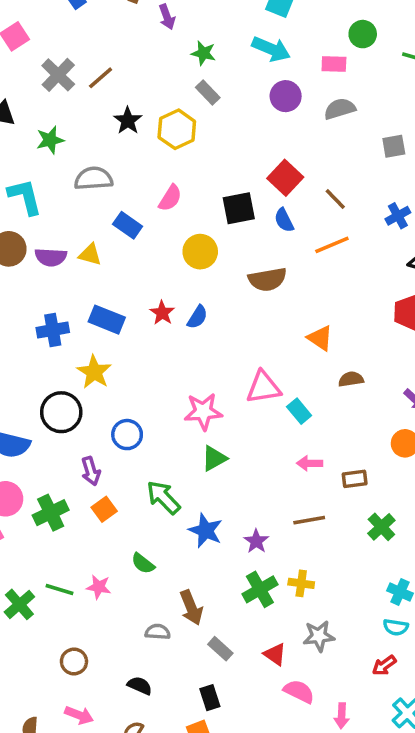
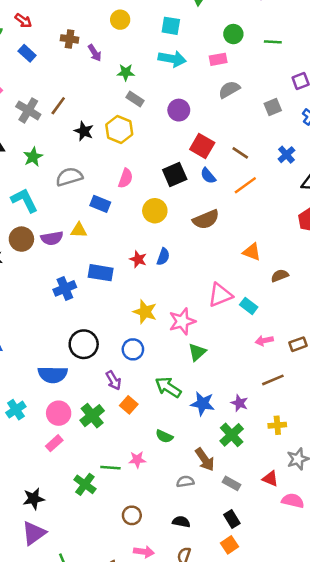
purple circle: (286, 96) -> (179, 110), moved
yellow star: (94, 372) -> (145, 312), moved
green cross: (260, 589) -> (232, 435), moved

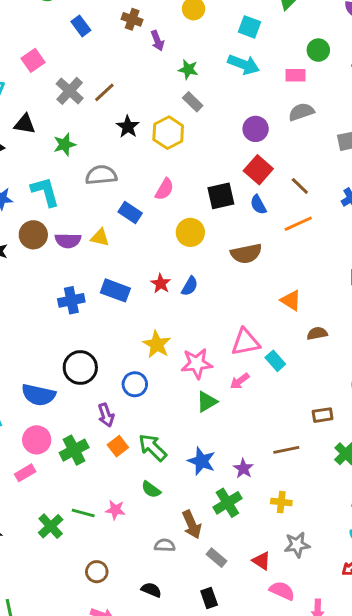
purple circle: (179, 110) -> (256, 129), moved
pink arrow: (264, 341) -> (240, 381), moved, turned -36
green arrow: (168, 387) -> (153, 447), moved

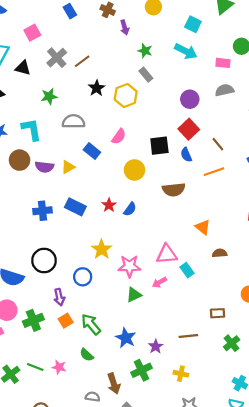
black triangle: (25, 124) -> (23, 68), moved
yellow triangle: (100, 237) -> (68, 167), turned -48

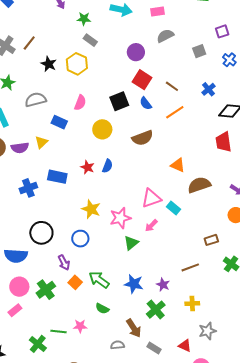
brown semicircle: (220, 253) -> (199, 185), size x1.6

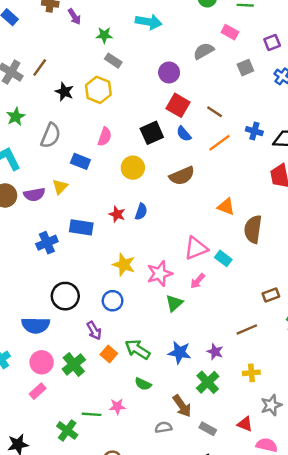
pink rectangle: (158, 12) -> (230, 32), moved, turned 40
blue cross: (208, 89) -> (254, 131), moved, turned -32
gray semicircle: (36, 100) -> (51, 136), turned 130
brown semicircle: (199, 185) -> (253, 229), turned -60

